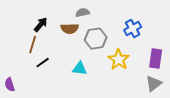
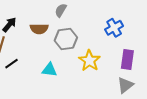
gray semicircle: (83, 13) -> (61, 10), moved, turned -48
blue cross: (133, 29) -> (114, 28), moved

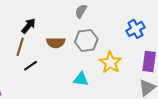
brown semicircle: (39, 29) -> (56, 43), moved
cyan triangle: (49, 70) -> (81, 79), moved

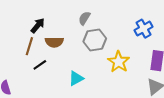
gray semicircle: (81, 11) -> (84, 18), moved
brown semicircle: (56, 43) -> (54, 42), moved
cyan triangle: (81, 79) -> (76, 78), moved, turned -35

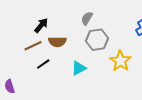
brown line: (29, 46) -> (33, 46), turned 48
cyan triangle: (76, 78) -> (79, 68), moved

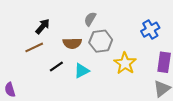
brown semicircle: (57, 42) -> (72, 43), moved
black line: (43, 64) -> (56, 66), moved

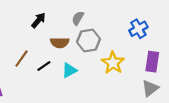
black arrow: (43, 26) -> (39, 20), moved
brown line: (34, 47) -> (21, 59), moved, turned -30

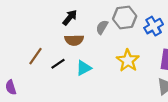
gray semicircle: (78, 18) -> (102, 27), moved
black arrow: (39, 20) -> (70, 18), moved
gray hexagon: (88, 40) -> (125, 18), moved

